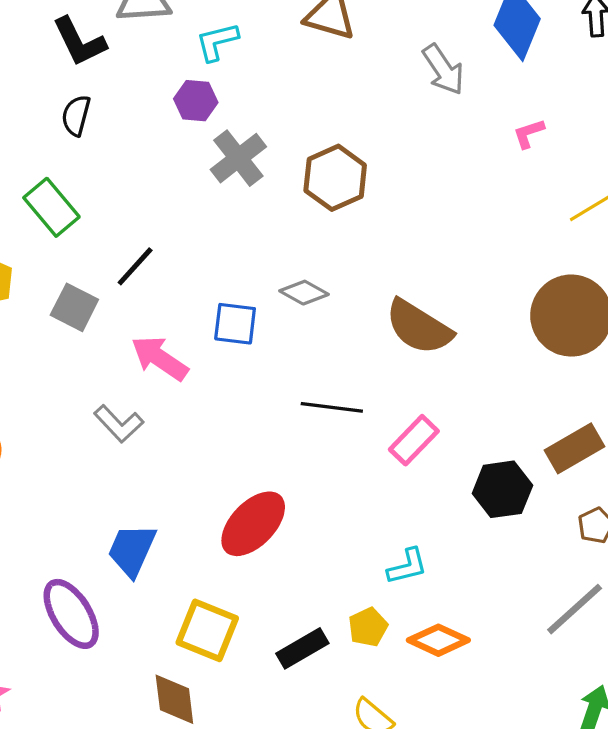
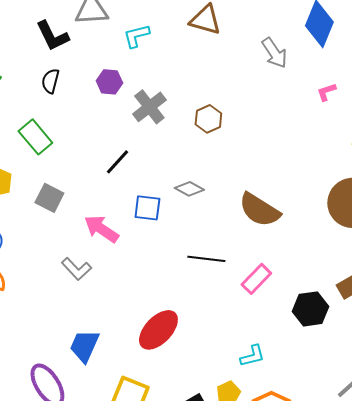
purple hexagon: (196, 101) -> (109, 82), moved
brown hexagon: (335, 178) -> (208, 119), size x0.7
black line: (135, 266) -> (117, 162), moved

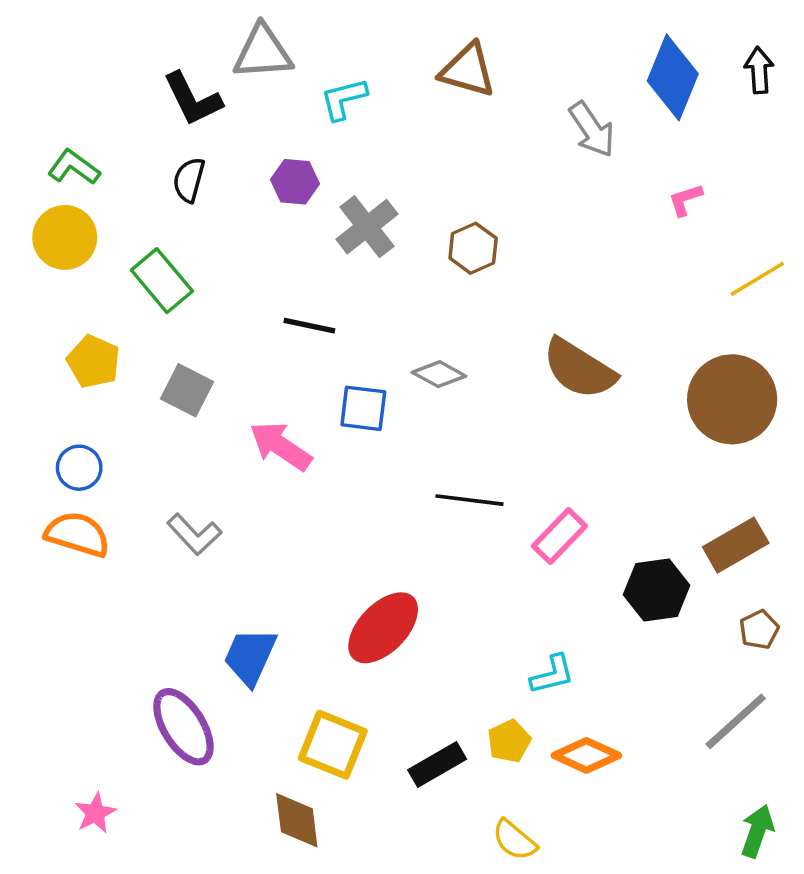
black line: (117, 162) -> (309, 326), turned 60
brown semicircle: (259, 210) -> (579, 369), moved
gray L-shape: (76, 269) -> (194, 534), moved

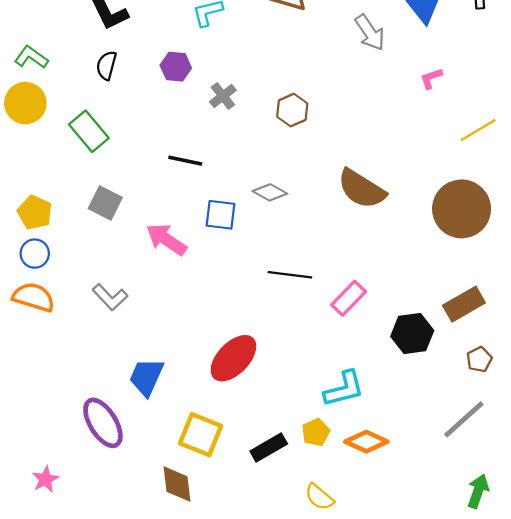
gray cross: (367, 227) -> (223, 96), size x0.7
yellow pentagon: (94, 362) -> (35, 212), moved
cyan L-shape: (552, 675) -> (344, 389), size x1.4

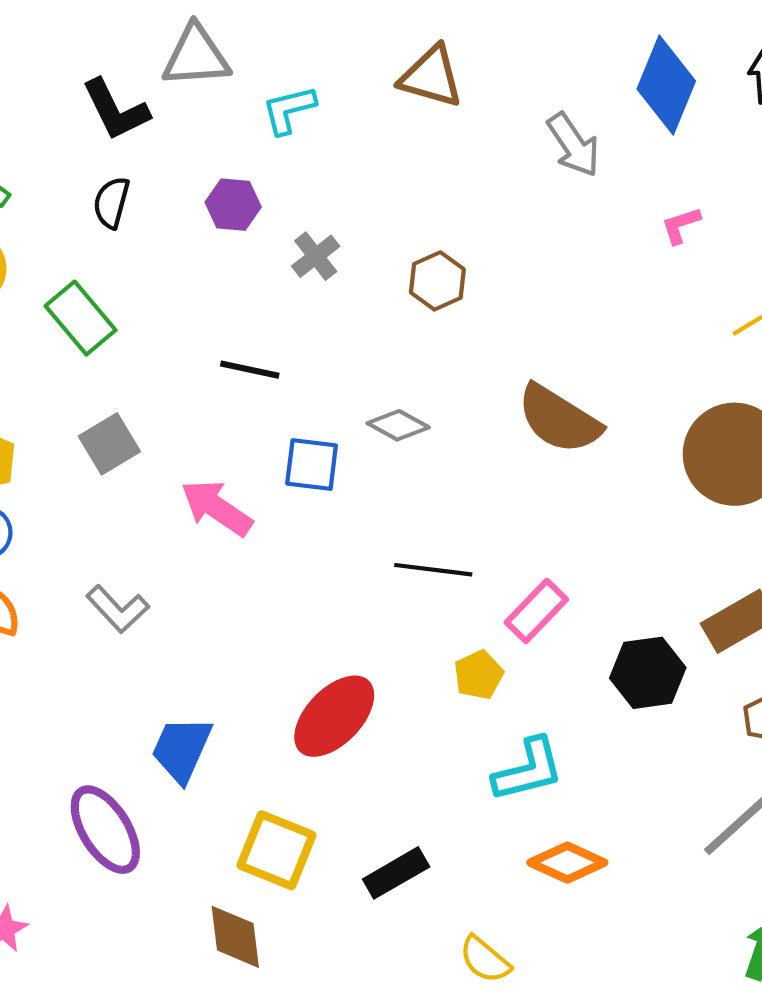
gray square: (105, 203) -> (109, 444), turned 32
yellow pentagon: (316, 432) -> (479, 675), moved

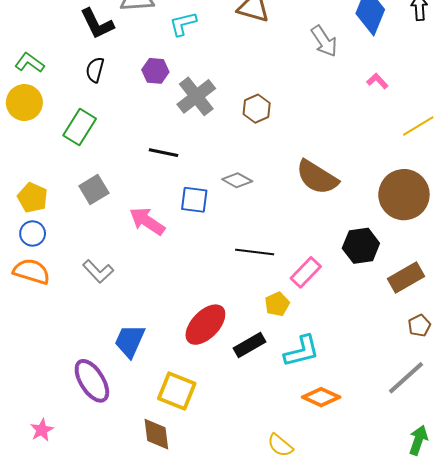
pink L-shape: (681, 225) -> (377, 81), turned 65
gray cross: (316, 256) -> (196, 96), size x1.6
green rectangle: (81, 318) -> (80, 127), turned 72
black hexagon: (648, 673) -> (361, 246), moved
black rectangle: (396, 873) -> (249, 345), moved

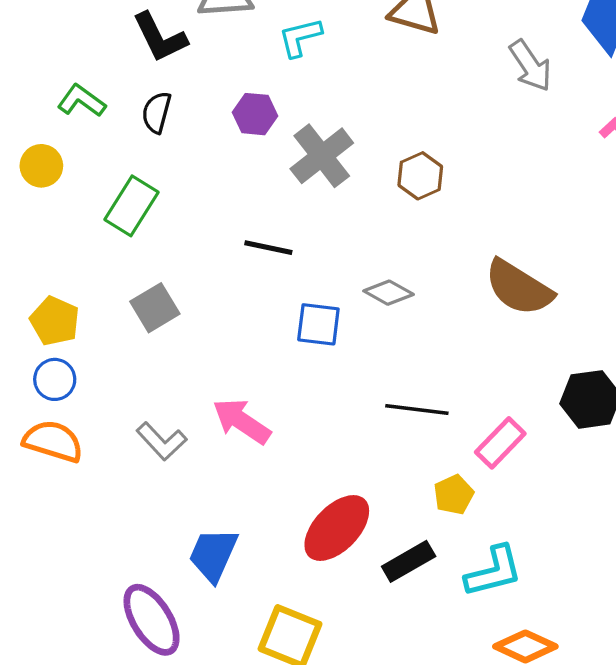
green L-shape: (29, 63) -> (81, 101), moved
yellow circle: (24, 103) -> (41, 166), size x0.7
pink arrow: (147, 221) -> (242, 421), moved

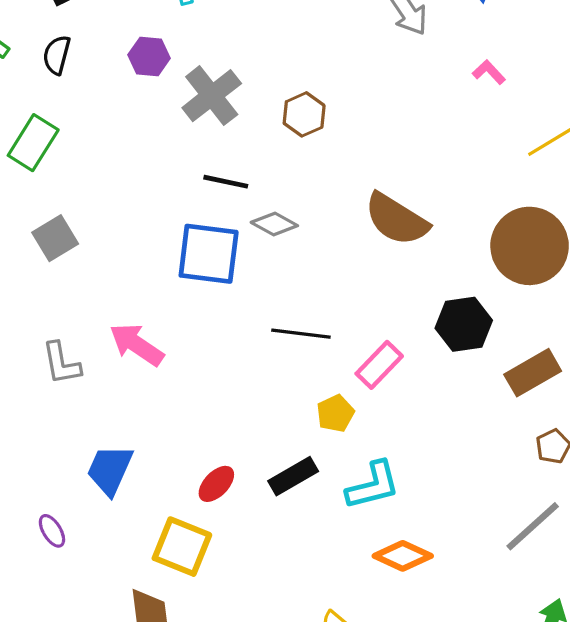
black line: (268, 248) -> (226, 182), moved
blue square: (318, 324) -> (209, 254), size x1.5
gray L-shape: (162, 441) -> (61, 363), turned 33
red ellipse: (337, 528) -> (216, 484), moved, size x0.6
purple ellipse: (152, 620) -> (52, 531), size x0.5

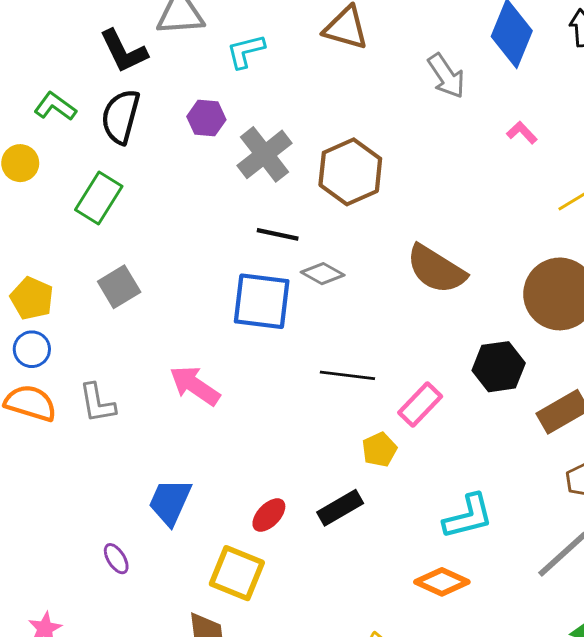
black semicircle: (57, 55) -> (121, 117), size x1.5
brown hexagon: (304, 114) -> (350, 172), size x1.6
gray L-shape: (61, 363) -> (97, 403), moved
cyan L-shape: (373, 485) -> (468, 516), moved

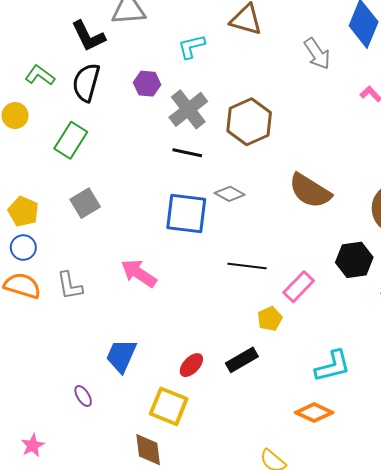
cyan L-shape: (246, 51) -> (191, 46), moved
black line: (278, 234) -> (187, 153), moved

